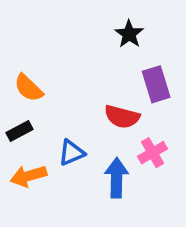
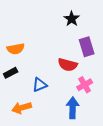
orange semicircle: (28, 88) -> (16, 49), turned -54
orange arrow: (28, 176) -> (22, 108), moved
blue arrow: (117, 178) -> (73, 108), moved

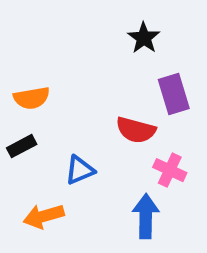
pink cross: (85, 85) -> (170, 170), turned -35

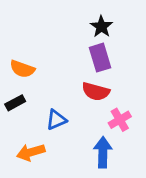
purple rectangle: (174, 94) -> (100, 58), moved
orange semicircle: (32, 98) -> (22, 69), turned 30
pink cross: (170, 170) -> (120, 120), turned 35

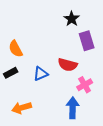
purple rectangle: (100, 58) -> (87, 41), moved
orange semicircle: (22, 69) -> (16, 49), turned 42
blue triangle: (56, 120) -> (41, 74), moved

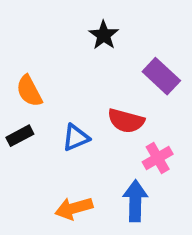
black star: (72, 19) -> (104, 35), moved
purple rectangle: (87, 41) -> (161, 76), turned -30
orange arrow: (22, 108) -> (74, 208), moved

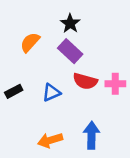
purple rectangle: (161, 76) -> (70, 51), moved
orange semicircle: (29, 91) -> (30, 42), moved, turned 70
pink cross: (158, 158) -> (115, 84), moved, turned 30

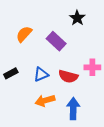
black star: (70, 23) -> (77, 18), moved
red semicircle: (85, 81) -> (68, 76), moved
orange arrow: (50, 140) -> (45, 101), moved

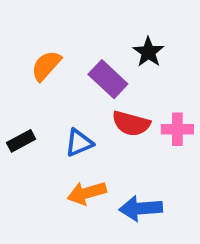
black star: (77, 18) -> (148, 52), moved
red semicircle: (68, 76) -> (131, 123), moved
blue arrow: (73, 109) -> (141, 208), turned -95

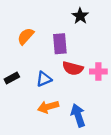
black star: (148, 52) -> (80, 16), moved
purple rectangle: (108, 79) -> (60, 44), turned 42
blue arrow: (141, 208) -> (78, 115), turned 75

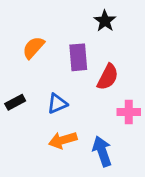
red semicircle: (73, 68) -> (108, 77), moved, turned -78
pink cross: (98, 72) -> (129, 112), moved

